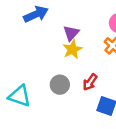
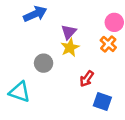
gray circle: (60, 85) -> (44, 63), moved

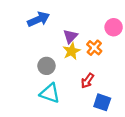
orange cross: (108, 44) -> (94, 48), moved
cyan triangle: (20, 92) -> (50, 93), moved

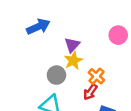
orange cross: (94, 48) -> (96, 76), moved
gray circle: (46, 66) -> (56, 75), moved

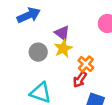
purple triangle: (72, 45) -> (62, 33), turned -35
gray circle: (56, 75) -> (38, 52), moved

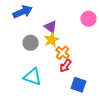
orange cross: (86, 64) -> (63, 53), moved

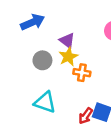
orange cross: (63, 53) -> (82, 73), turned -32
red arrow: (66, 66) -> (86, 116), moved

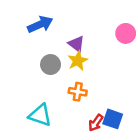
orange cross: (82, 73) -> (78, 92), moved
cyan triangle: (45, 102) -> (40, 115), moved

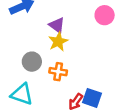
gray circle: (51, 65) -> (32, 62), moved

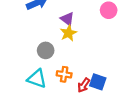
orange cross: (58, 72) -> (64, 74), moved

